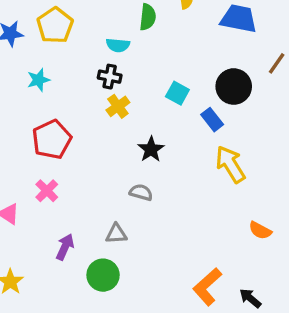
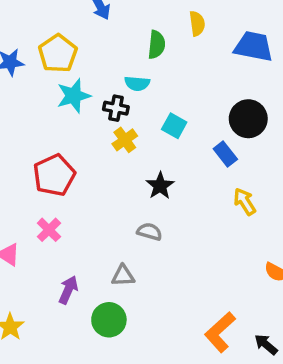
cyan semicircle: (118, 45) -> (137, 83), moved
cyan star: (39, 80) -> (74, 96), moved, size x1.4
cyan square: (177, 93) -> (174, 126), moved
yellow arrow: (230, 164) -> (245, 202), size x0.7

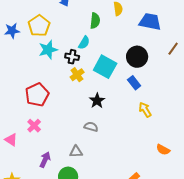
cyan semicircle: (137, 83) -> (84, 43), turned -64
black circle: (248, 119) -> (137, 57), moved
cyan square: (174, 126) -> (105, 67), size x1.6

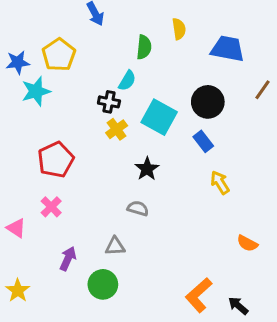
cyan star: (48, 50) -> (36, 91), moved

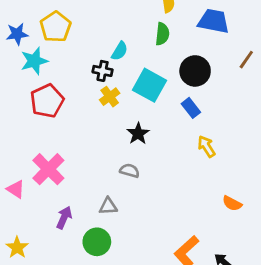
green semicircle: (144, 47) -> (162, 34), moved
red pentagon: (56, 160) -> (47, 101), moved
pink cross: (51, 207) -> (48, 169), size x1.6

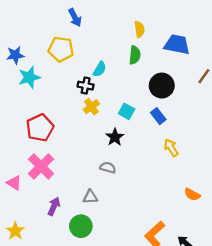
yellow pentagon: (56, 27) -> (61, 49), moved, turned -30
cyan square: (150, 85) -> (127, 111), moved, size x0.6
red pentagon: (47, 101) -> (40, 128), moved

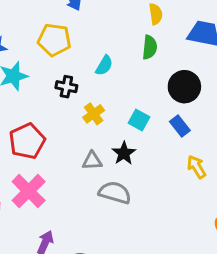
black cross: (86, 86) -> (66, 87), moved
gray semicircle: (108, 168) -> (115, 193), size x1.5
gray triangle: (90, 197) -> (92, 161), moved

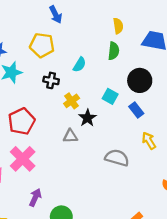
cyan square: (139, 120) -> (110, 96), moved
black star: (124, 153) -> (87, 118), moved
gray semicircle: (115, 193) -> (117, 158), moved

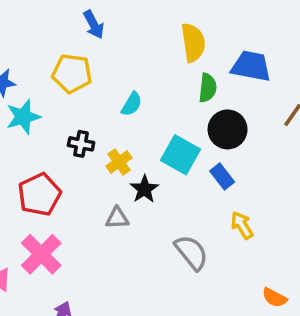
yellow semicircle: (118, 26) -> (193, 43), size x1.5
green semicircle: (114, 51) -> (208, 88), moved
black cross: (51, 80) -> (81, 144), moved
cyan square: (110, 96) -> (181, 155), size x1.5
gray semicircle: (117, 158) -> (191, 252), turned 35

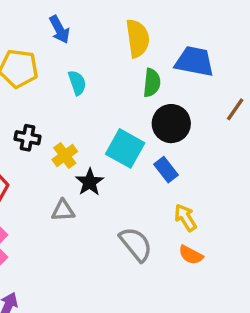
blue arrow: (94, 25) -> (59, 29), moved
cyan semicircle: (132, 104) -> (77, 83), moved, turned -50
orange semicircle: (275, 298) -> (191, 255), moved

